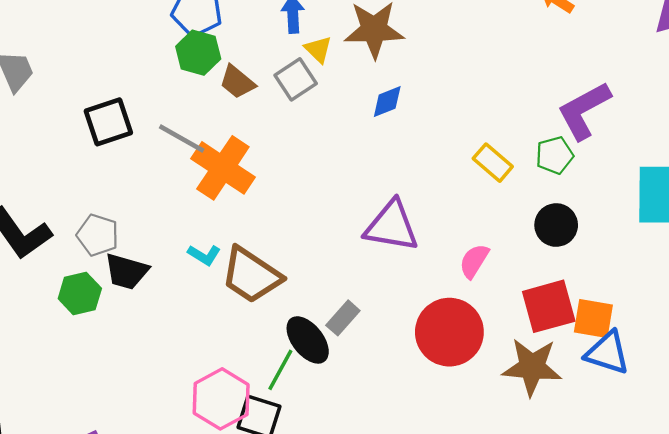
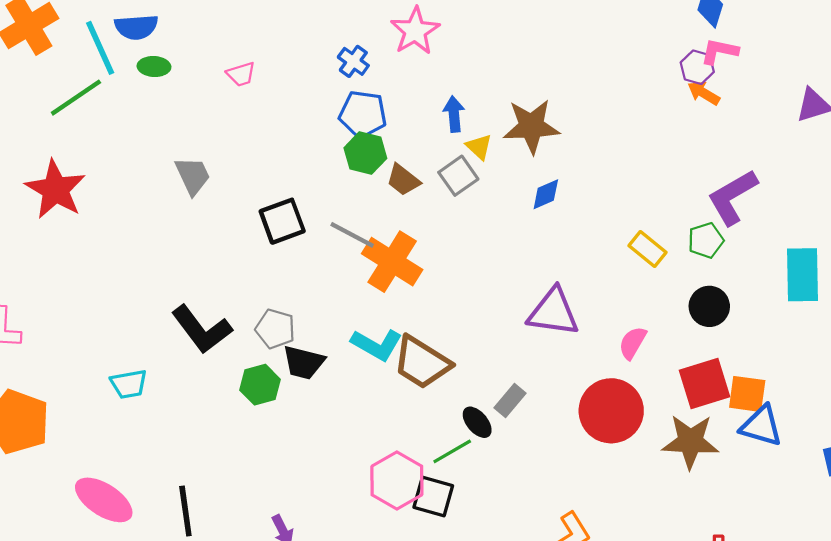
cyan L-shape: (204, 255) -> (377, 345), size x1.6
black ellipse: (308, 340) -> (477, 422), size x0.7
green line: (280, 370) -> (452, 451), turned 33

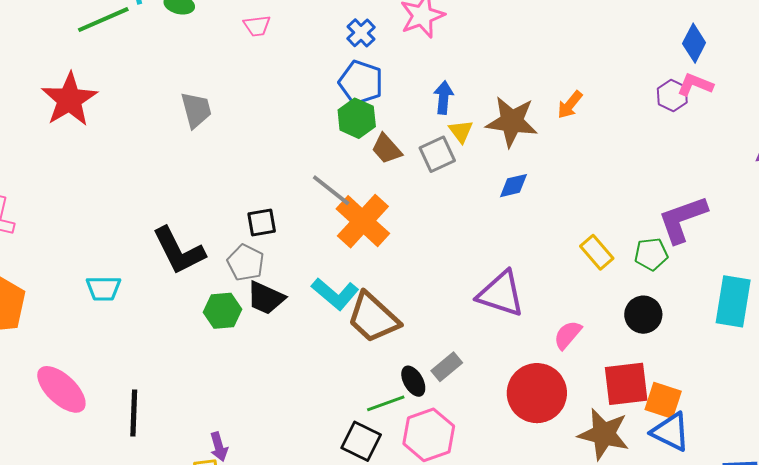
orange arrow: (704, 93) -> (570, 105), moved, turned -92
black square: (282, 221) -> (262, 223), moved, size x0.7
pink hexagon: (397, 480) -> (429, 435), moved

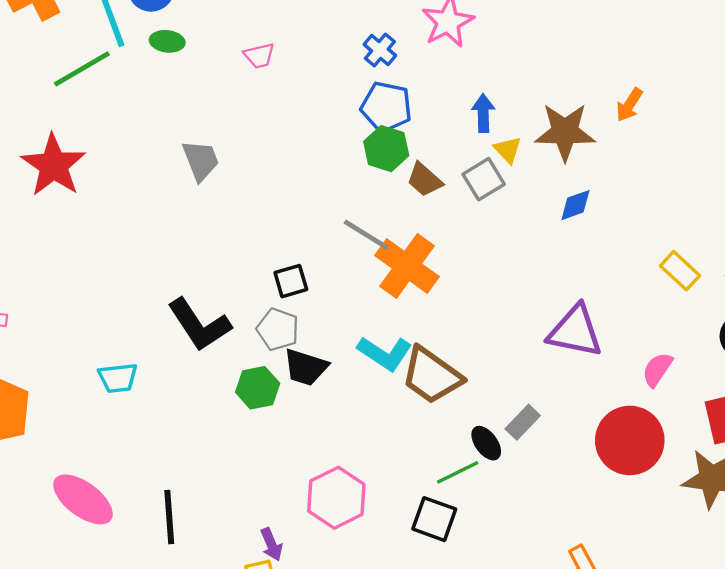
pink hexagon: (429, 435) -> (336, 498), moved

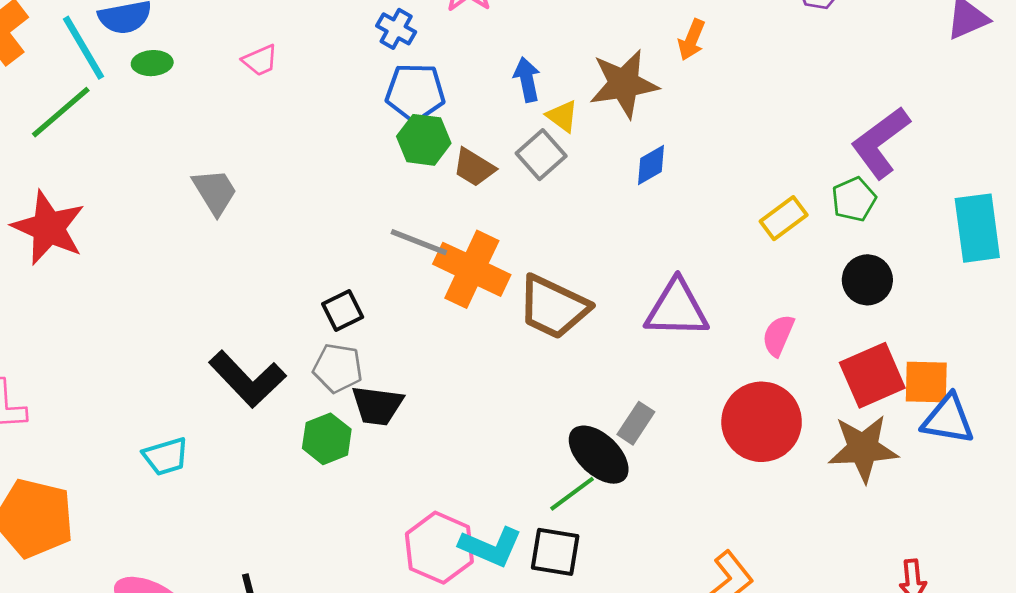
yellow rectangle: (680, 271) -> (784, 218), turned -69
cyan L-shape: (385, 353) -> (491, 547), moved
brown trapezoid: (432, 376) -> (553, 307), moved
black ellipse: (486, 443) -> (599, 455), size x1.6

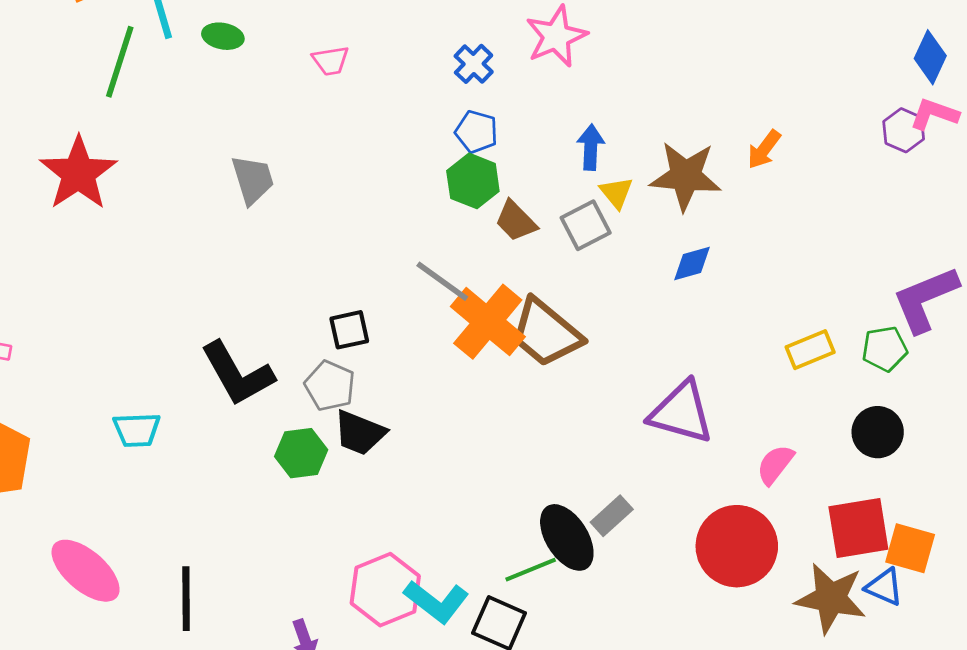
blue pentagon: (415, 92) -> (476, 132), size x0.7
green line: (61, 112) -> (120, 62), turned -46
brown trapezoid: (553, 307) -> (546, 333), moved
blue triangle: (948, 419) -> (884, 587), moved, size x0.7

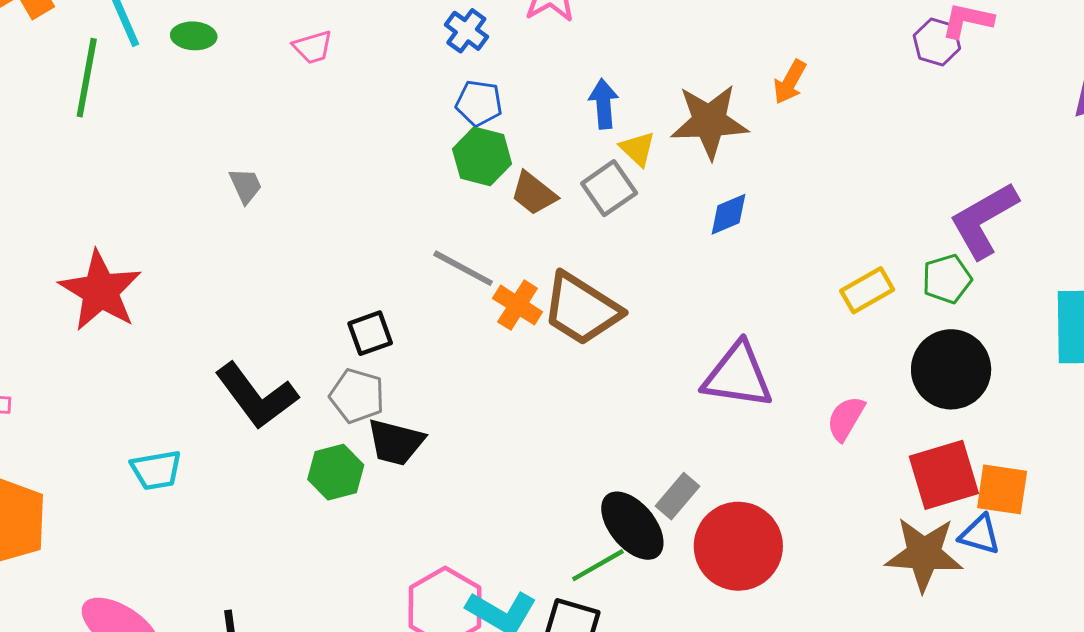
red star: (78, 173) -> (100, 291), moved
gray trapezoid: (253, 180) -> (246, 186), size x0.7
orange cross: (488, 322) -> (518, 305), size x0.6
black circle: (878, 432) -> (951, 369), size x1.4
red circle: (737, 546) -> (738, 546), moved

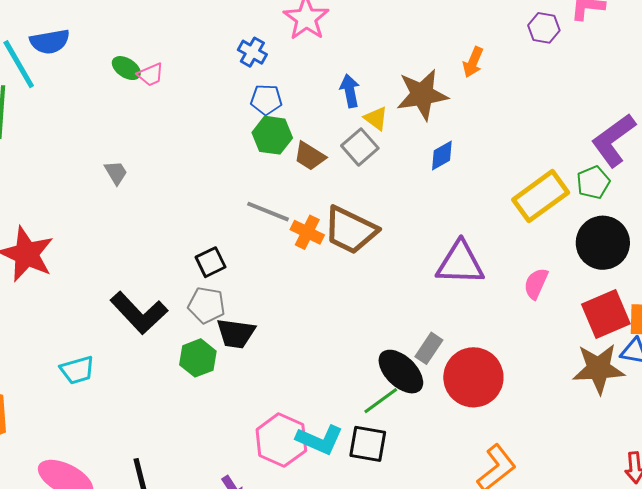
green ellipse: (194, 36) -> (126, 68), moved, turned 36
purple hexagon: (937, 42) -> (544, 28), moved
yellow rectangle: (867, 290) -> (541, 196), size x1.6

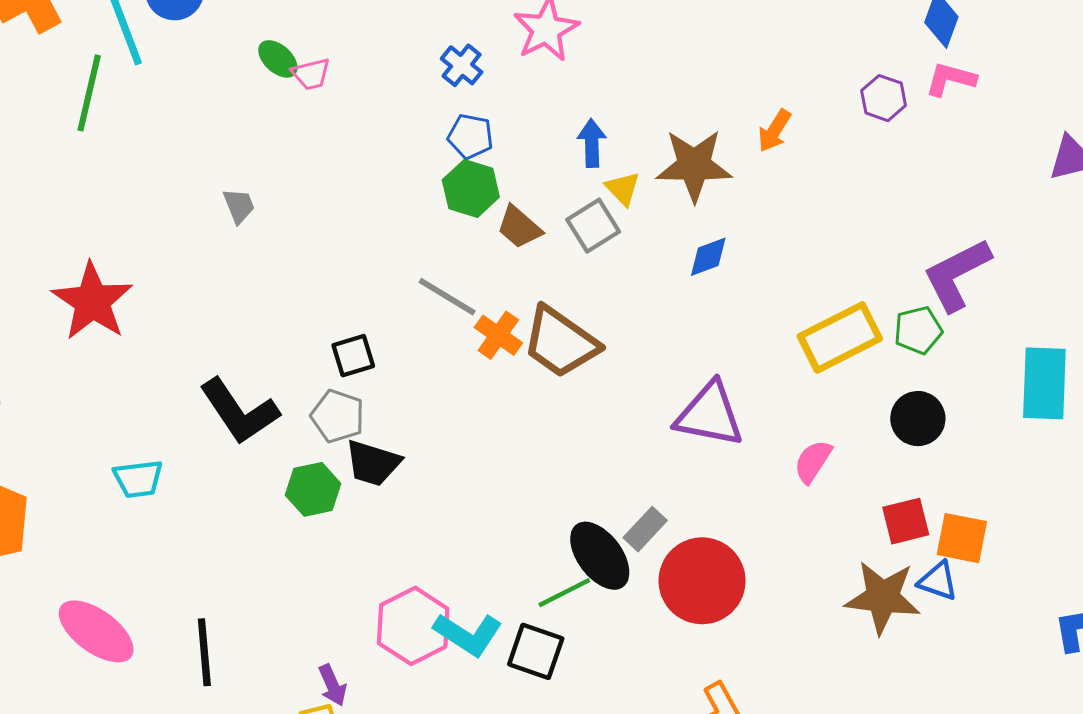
black circle: (603, 243) -> (918, 419), size x0.7
red square: (606, 314) -> (906, 521), size x0.7

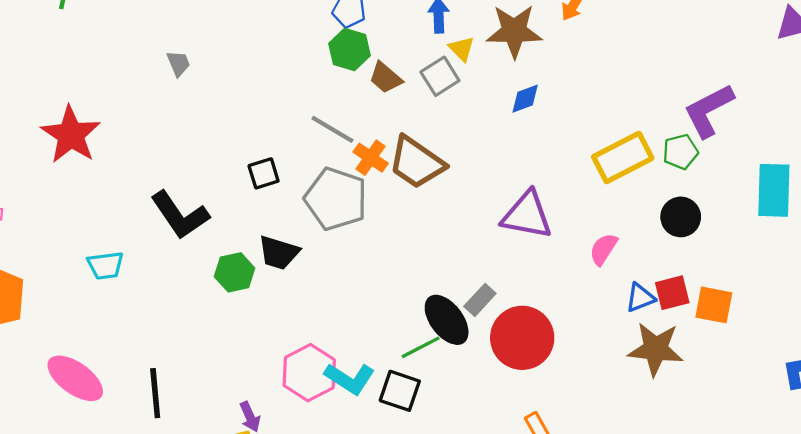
gray pentagon: (338, 416) -> (336, 199), moved, size x1.6
blue triangle: (938, 581) -> (640, 298), moved, turned -40

